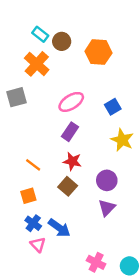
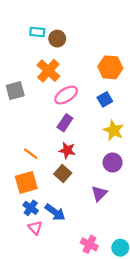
cyan rectangle: (40, 34) -> (37, 32), turned -32
orange hexagon: (98, 52) -> (110, 67), moved
orange cross: (37, 64) -> (48, 71), moved
purple circle: (107, 180) -> (113, 162), moved
orange square: (28, 196) -> (26, 182), size x1.5

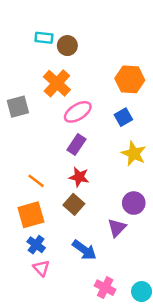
purple circle: (113, 162) -> (134, 203), moved
blue arrow: (55, 212) -> (84, 250), moved

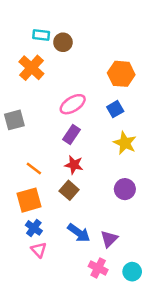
orange cross: (57, 83) -> (31, 68), moved
gray square: (18, 107) -> (14, 120), moved
purple triangle: (117, 228) -> (109, 239), moved

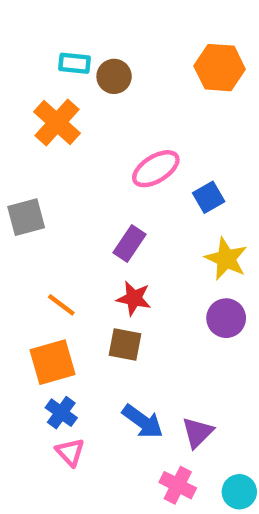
orange hexagon: (121, 74) -> (220, 68), moved
pink ellipse: (73, 104) -> (156, 169), moved
purple circle: (125, 189) -> (226, 318), moved
brown square: (69, 190) -> (125, 345), turned -30

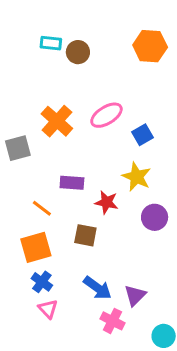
orange cross: (57, 123) -> (57, 121), moved
purple rectangle: (129, 243) -> (72, 183), moved, turned 60
yellow star: (226, 259) -> (137, 177), moved
red star: (134, 298) -> (106, 202), moved
pink cross: (178, 485) -> (112, 321), moved

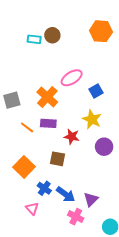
cyan rectangle: (51, 43) -> (34, 39), moved
orange cross: (57, 121) -> (47, 97), moved
orange line: (42, 208) -> (27, 127), moved
orange square: (36, 247) -> (24, 167), turned -30
blue cross: (42, 282) -> (44, 188), moved

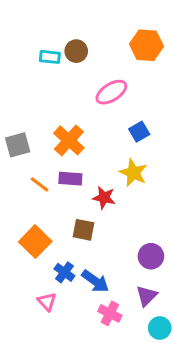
pink ellipse: (72, 78) -> (111, 92), moved
purple circle: (104, 147) -> (151, 256), moved
purple triangle: (91, 199) -> (147, 296), moved

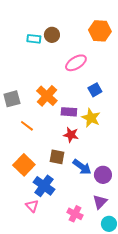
purple rectangle: (70, 179) -> (69, 112), moved
blue cross: (64, 272) -> (44, 186), size x1.5
blue arrow: (95, 281) -> (82, 167), moved

